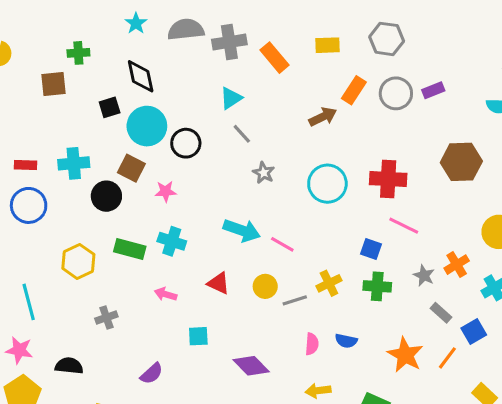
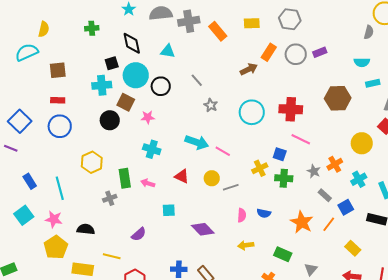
brown square: (54, 84) -> (58, 70), moved
cyan triangle: (231, 98) -> (168, 51), moved, turned 42
cyan cross: (74, 163) -> (102, 85), moved
green rectangle: (130, 249) -> (125, 178), moved, turned 66
yellow cross: (329, 283) -> (260, 168), moved

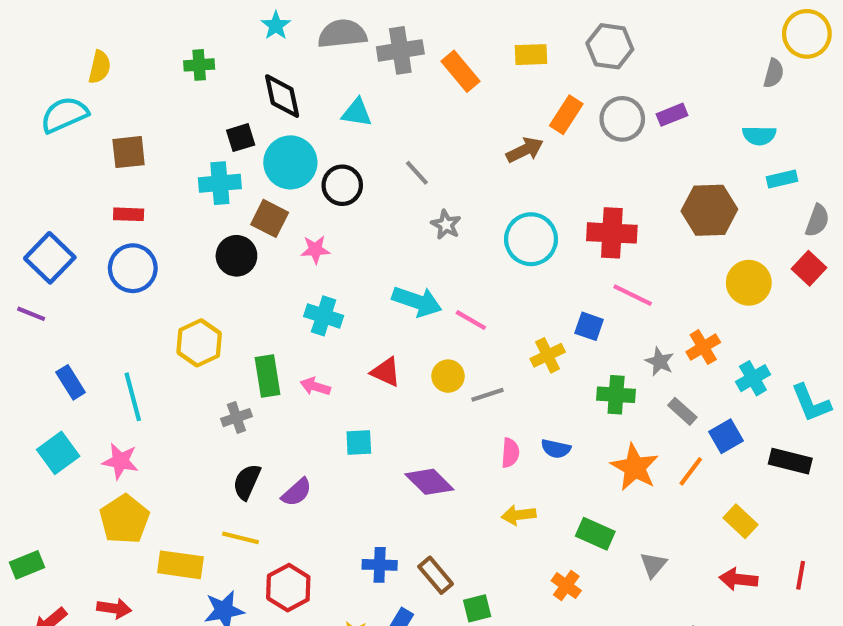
yellow circle: (362, 143) -> (749, 283), moved
green cross: (284, 178) -> (616, 395), moved
black semicircle: (86, 229) -> (247, 482), moved, turned -72

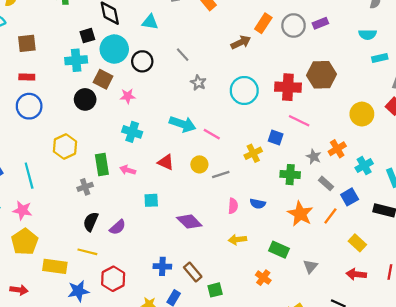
brown hexagon: (709, 210) -> (322, 75), moved

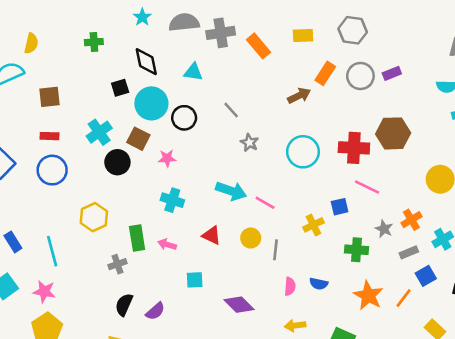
cyan cross: (76, 60) -> (99, 132), moved, turned -30
blue square: (276, 138) -> (340, 207), turned -32
gray line: (221, 175) -> (276, 250), turned -66
gray rectangle: (326, 183) -> (409, 252), moved, turned -64

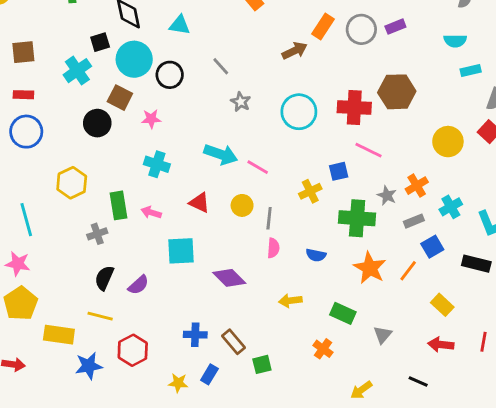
cyan cross: (99, 132) -> (77, 71), moved
green cross: (357, 250) -> (357, 218), size x1.4
cyan square: (195, 280) -> (181, 251), size x1.5
pink semicircle: (290, 286) -> (273, 248), moved

